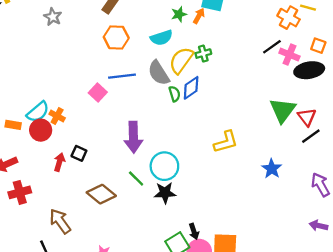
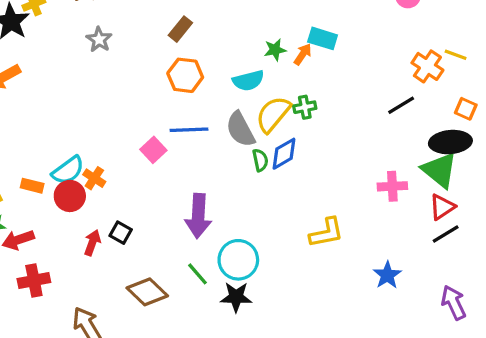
pink cross: (289, 55) -> (392, 186), moved, turned -30
green triangle: (283, 110) -> (439, 170), moved, turned -32
red triangle: (307, 117) -> (442, 207), turned 30

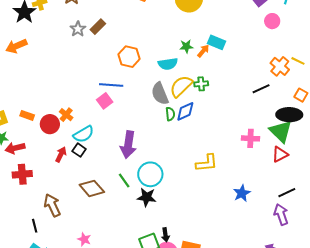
brown rectangle: (180, 29) -> (98, 27), moved
blue line: (189, 130) -> (111, 85), moved
cyan semicircle: (68, 170) -> (84, 134), moved
black line: (446, 234) -> (287, 193), moved

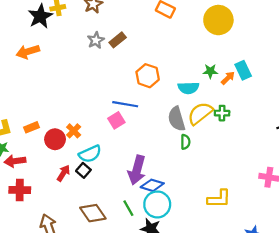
cyan rectangle: (216, 42) -> (243, 70), turned 36
blue diamond: (185, 111) -> (152, 185), moved, turned 35
orange rectangle: (27, 115) -> (32, 127), turned -48

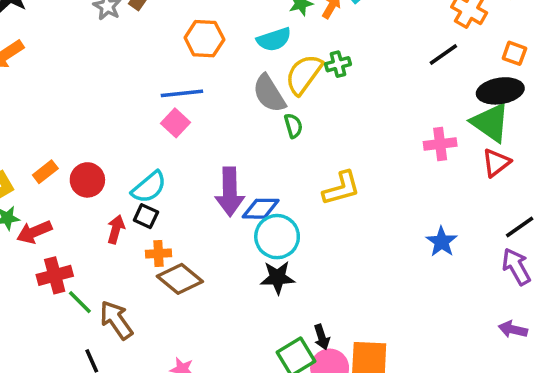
orange cross: (74, 131) -> (158, 253), moved, turned -32
yellow L-shape: (219, 199) -> (341, 188), moved
green line: (128, 208) -> (80, 302), moved

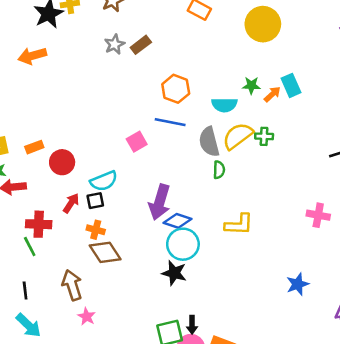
blue line: (182, 93) -> (170, 122), moved
black square: (146, 216) -> (95, 201), turned 36
red cross: (55, 275) -> (39, 224), moved
brown arrow: (116, 320) -> (72, 285), moved

